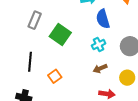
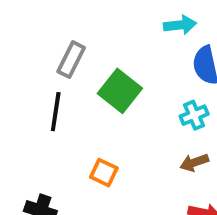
black line: (30, 62) -> (56, 112), moved
orange square: (55, 76) -> (104, 173), turned -32

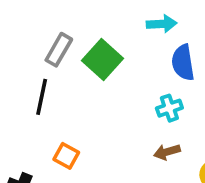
green square: (120, 91) -> (103, 59), moved
orange square: (104, 173) -> (66, 156), moved

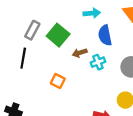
brown arrow: (167, 152) -> (80, 53), moved
orange square: (66, 156) -> (58, 81), moved

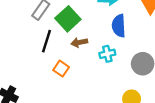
brown arrow: (80, 53) -> (79, 42), moved
black line: (23, 58) -> (47, 41), moved

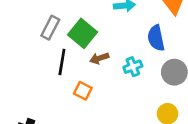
blue semicircle: (119, 26) -> (156, 38), moved

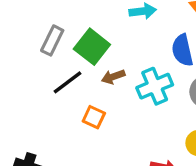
black line: (62, 62) -> (67, 82), turned 45
cyan cross: (133, 67) -> (155, 86), size x1.5

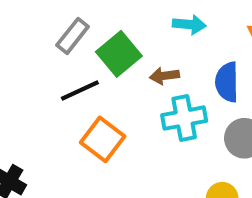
brown arrow: (113, 77) -> (164, 76), moved
orange square: (94, 117) -> (103, 139), size x1.5

